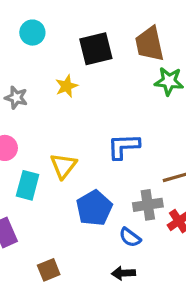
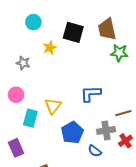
black square: (96, 49) -> (73, 32), turned 30
yellow star: (67, 86) -> (50, 48), moved

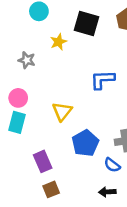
blue L-shape: (91, 94) -> (102, 80), moved
cyan rectangle: (30, 118) -> (17, 122), moved
purple rectangle: (16, 148) -> (43, 161), moved

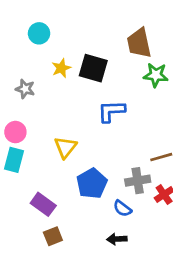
black square: (87, 24) -> (93, 68), moved
purple rectangle: (43, 161) -> (43, 204), turned -30

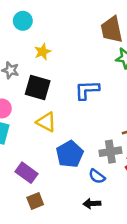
black square: (93, 68) -> (38, 87), moved
yellow triangle: (65, 147) -> (46, 122), turned -40

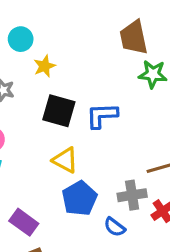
cyan circle: (23, 21) -> (21, 39), moved
black square: (38, 87) -> (59, 111), moved
yellow triangle: (46, 122) -> (65, 160), moved

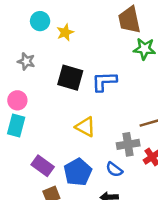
yellow star: (44, 66) -> (65, 32), moved
yellow triangle: (65, 160) -> (85, 127), moved
blue pentagon: (80, 198) -> (78, 172), moved

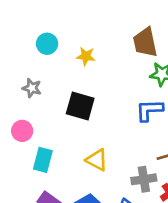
yellow star: (65, 32) -> (86, 56), moved, turned 30
blue L-shape: (104, 81) -> (149, 110), moved
cyan rectangle: (16, 125) -> (43, 160), moved

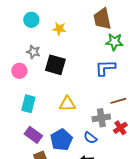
gray star: (32, 88) -> (33, 52), moved
pink circle: (22, 131) -> (19, 71), moved
yellow triangle: (97, 160) -> (67, 104), turned -30

